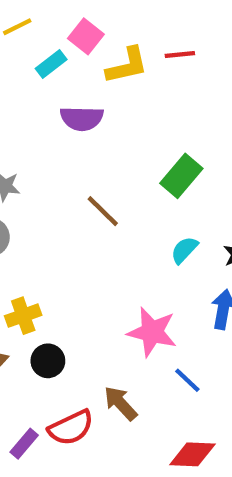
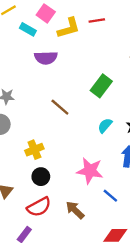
cyan rectangle: (51, 64) -> (28, 29), turned 70
yellow cross: (23, 316) -> (34, 150), moved
black circle: (48, 361) -> (41, 177), moved
red semicircle: (71, 428) -> (39, 207), moved

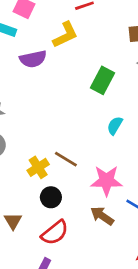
yellow L-shape: (69, 28) -> (65, 35), moved
brown line: (60, 107) -> (66, 159), moved
brown arrow: (75, 210) -> (102, 216), moved

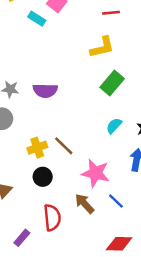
yellow L-shape: (65, 35) -> (102, 47), moved
purple semicircle: (33, 59) -> (45, 91), moved
red semicircle: (55, 233) -> (52, 218), moved, turned -70

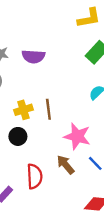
brown line: (64, 146) -> (48, 109), turned 36
black circle: (43, 177) -> (18, 136), moved

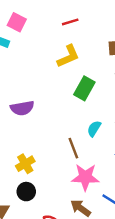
brown line: (48, 109) -> (73, 148), moved

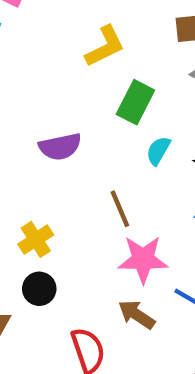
purple semicircle: (22, 108) -> (60, 147), moved
cyan semicircle: (94, 129) -> (158, 151), moved

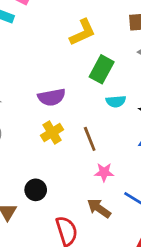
cyan semicircle: (158, 151) -> (116, 101), turned -126
yellow cross: (36, 239) -> (52, 133), moved
pink star: (143, 259) -> (104, 172), size x0.6

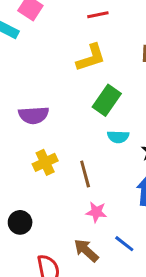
purple semicircle: (52, 97) -> (34, 115), moved

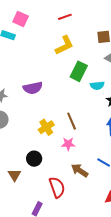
cyan semicircle: (118, 137) -> (97, 86), moved
yellow cross: (45, 162) -> (46, 127), moved
pink star: (96, 212) -> (68, 144), moved

